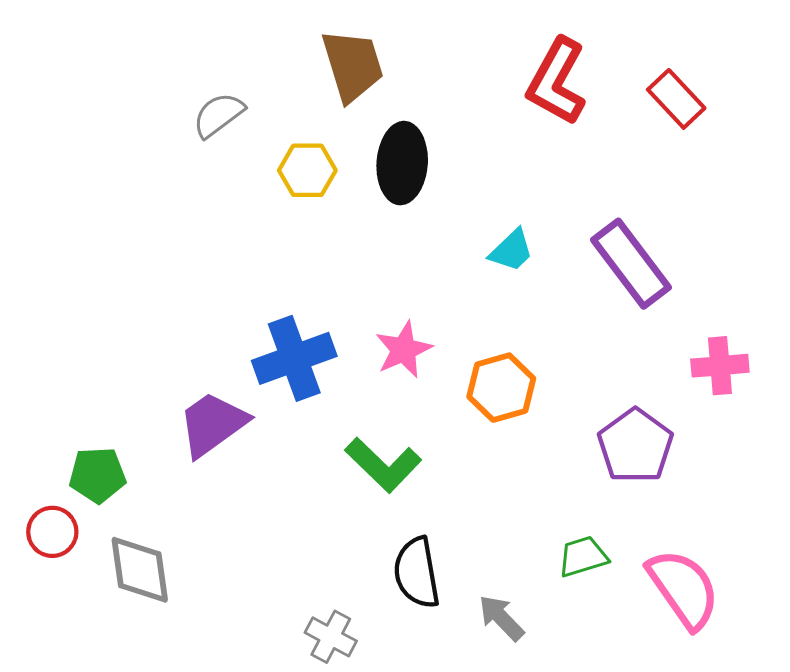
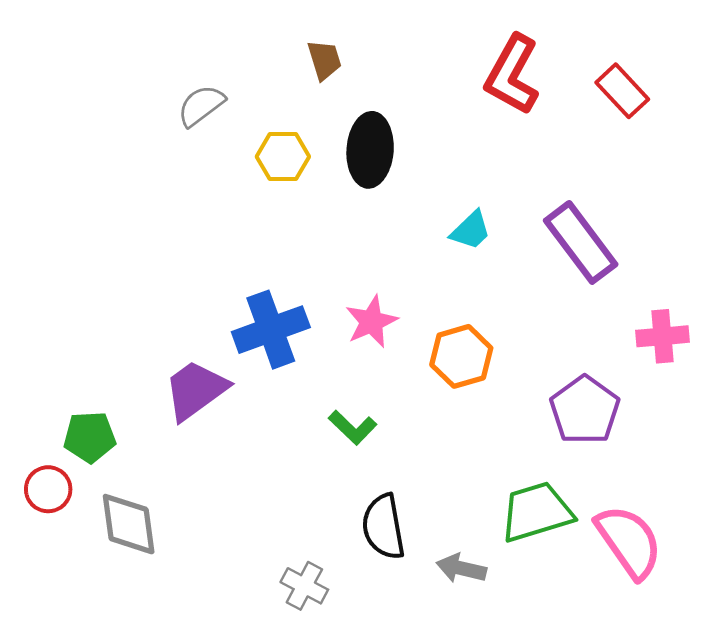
brown trapezoid: (353, 65) -> (324, 60), size x0.6
green L-shape: (383, 465) -> (353, 428), size x0.7
green trapezoid: (583, 557) -> (536, 512), size x1.6
gray arrow: (501, 618) -> (461, 568), turned -33

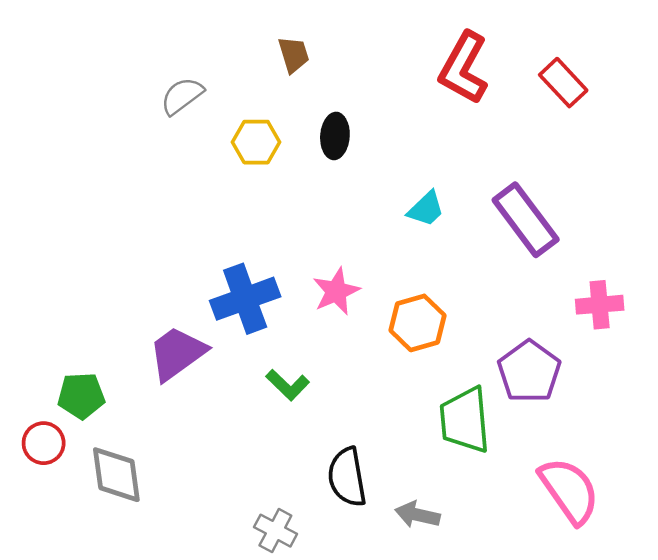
black ellipse: (370, 150) -> (335, 136), size x0.7
green L-shape: (353, 428) -> (288, 385), moved
green trapezoid: (536, 512) -> (465, 420), moved, turned -78

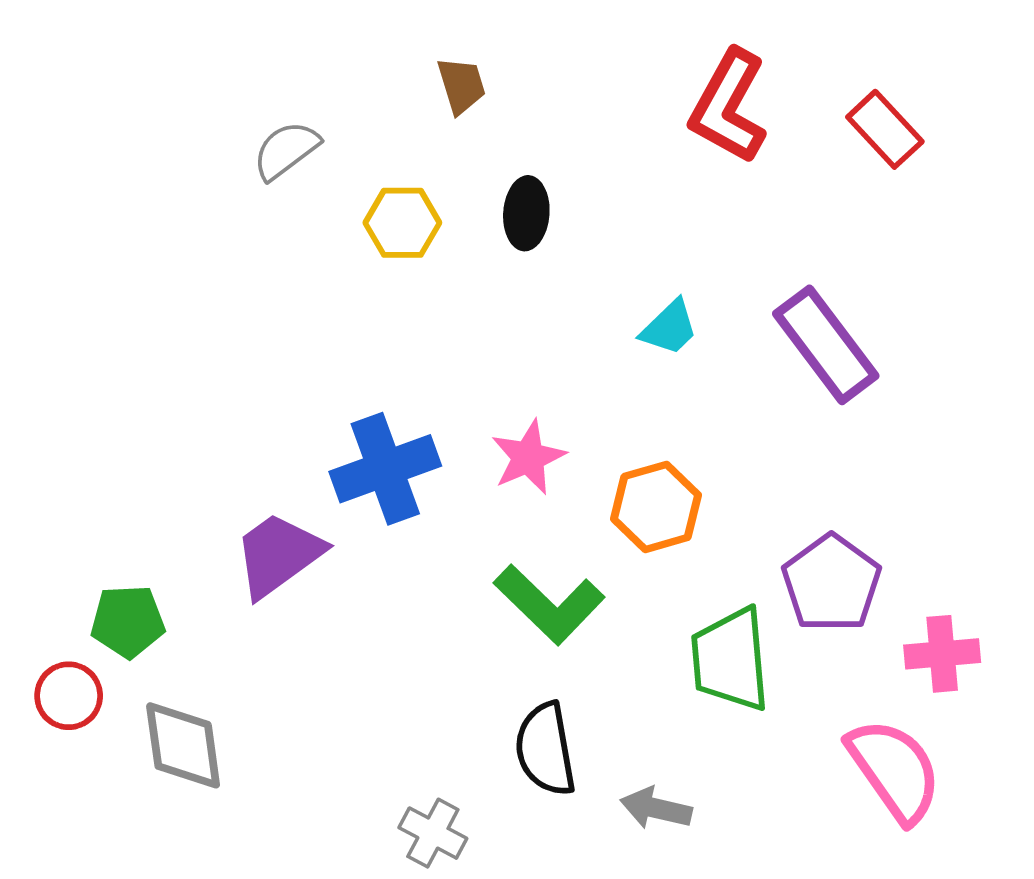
pink cross: (600, 305) -> (942, 654), moved
green L-shape: (288, 385) -> (549, 604), moved, size x1.6

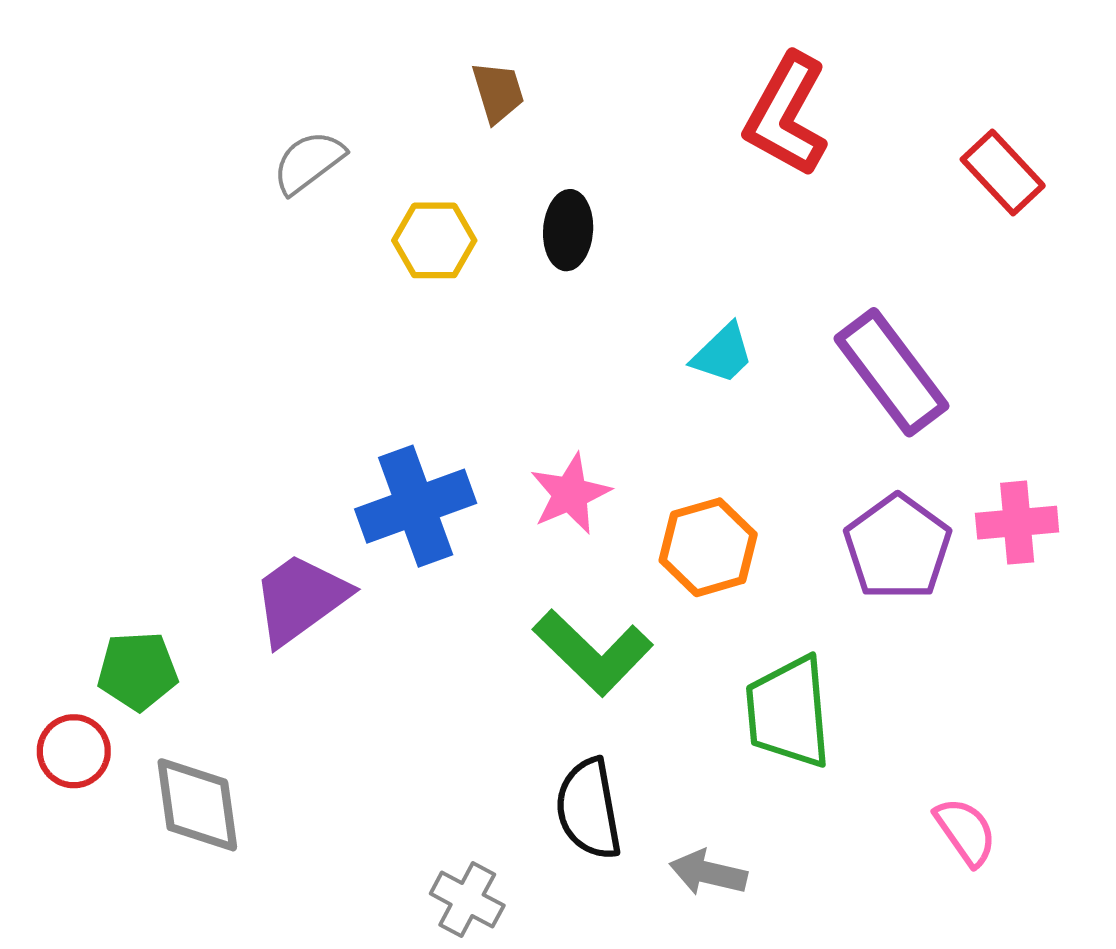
red rectangle: (885, 129) -> (1003, 172), moved
purple pentagon: (831, 583) -> (898, 547), moved
pink cross: (942, 654) -> (1017, 523), moved
pink semicircle: (894, 770) -> (966, 832), size x0.6

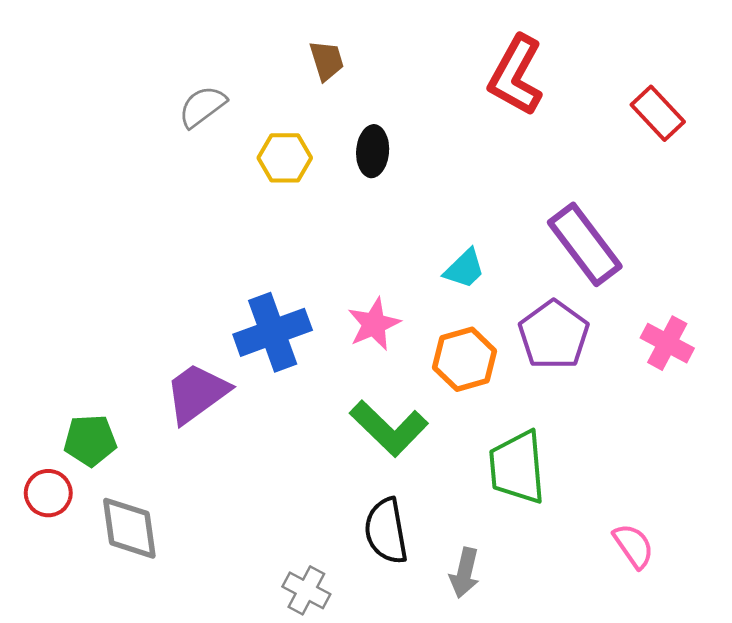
cyan trapezoid: (723, 354) -> (465, 269), moved
pink cross: (1017, 523) -> (667, 343), turned 33
purple pentagon: (898, 547) -> (554, 335), moved
gray arrow: (708, 873) -> (465, 573), turned -90

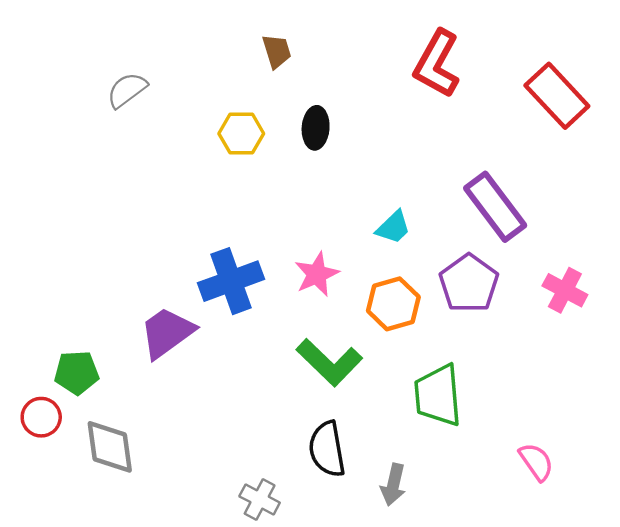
gray semicircle: (202, 107) -> (127, 90), moved
red rectangle: (658, 113) -> (557, 96), size x1.4

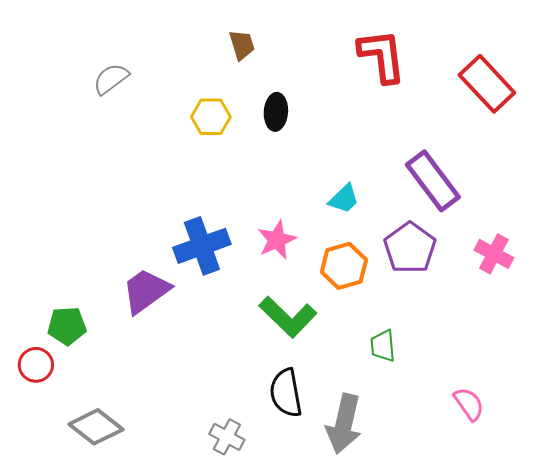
red L-shape: (437, 64) -> (382, 56), turned 144
green trapezoid: (438, 395) -> (383, 346), size x0.6
gray diamond: (110, 447) -> (96, 427), moved, turned -44
gray arrow: (393, 485) -> (344, 424), size x1.6

